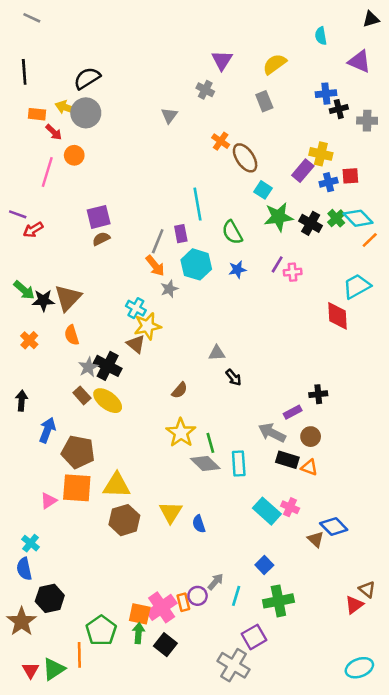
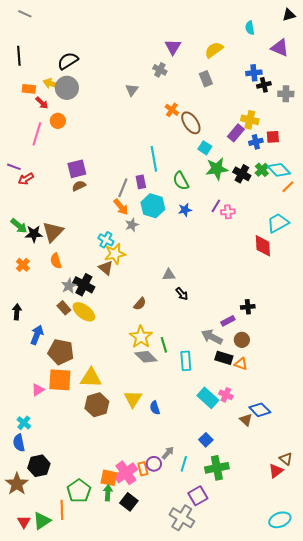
gray diamond: (205, 464) -> (146, 357), moved

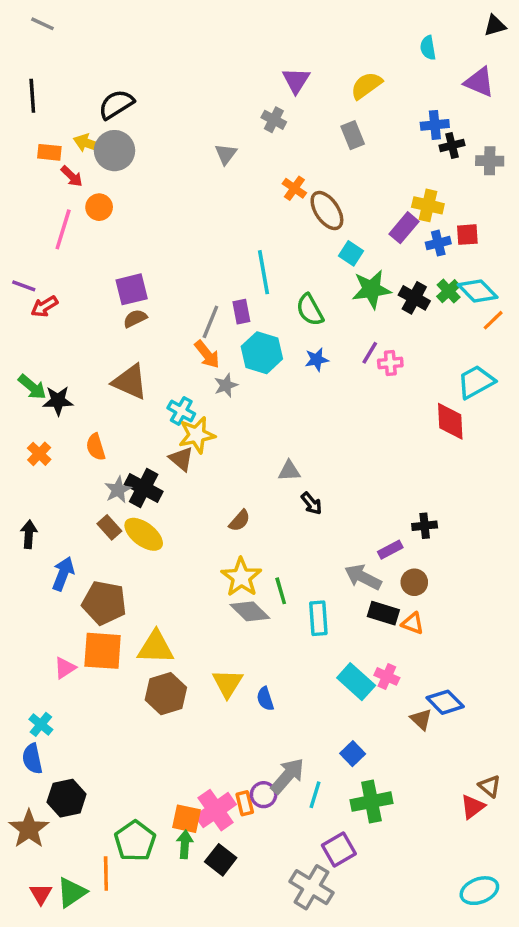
brown triangle: (53, 232) -> (130, 382), moved, turned -50
gray arrow: (168, 453) -> (288, 776), size x1.6

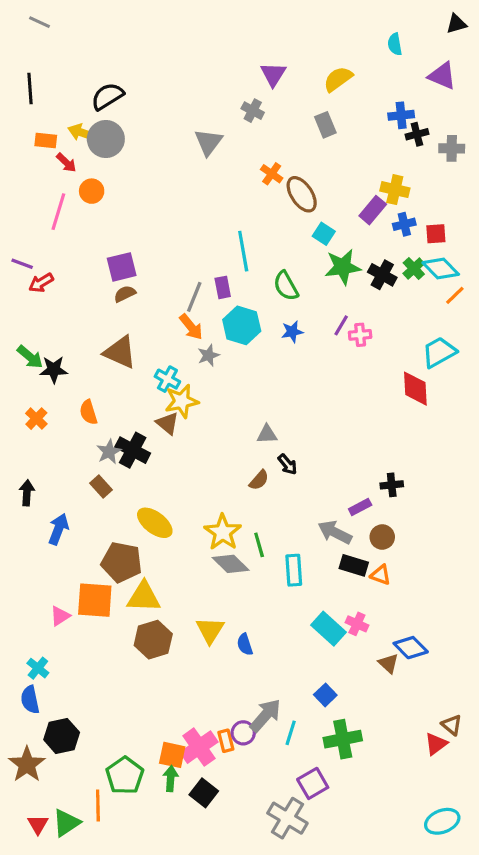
gray triangle: (226, 154) -> (208, 142), size x1.4
red square: (467, 235) -> (436, 234), moved
brown semicircle: (240, 521) -> (259, 480), moved
yellow ellipse: (144, 534) -> (155, 523), moved
brown pentagon: (104, 603) -> (122, 562), moved

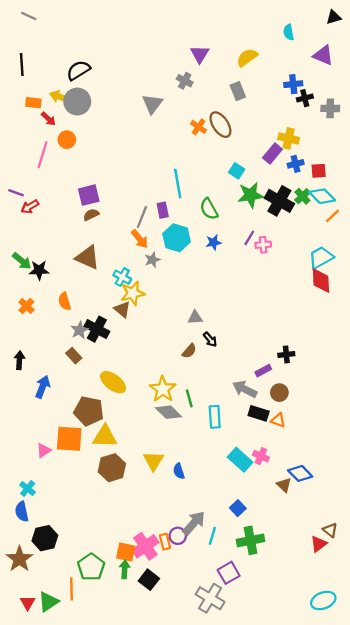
brown ellipse: (302, 194) -> (220, 125), moved
black cross: (382, 275) -> (279, 201), size x1.4
red diamond: (415, 389) -> (321, 281), moved

